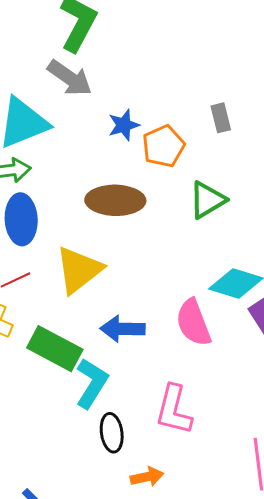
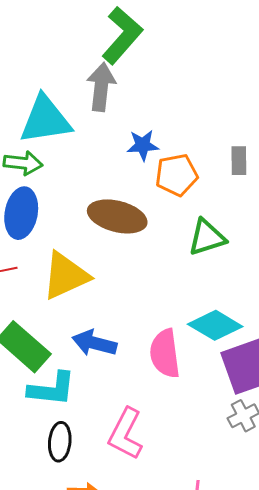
gray arrow: (70, 78) -> (101, 87), turned -132
cyan L-shape: (92, 383) -> (52, 389), turned 51

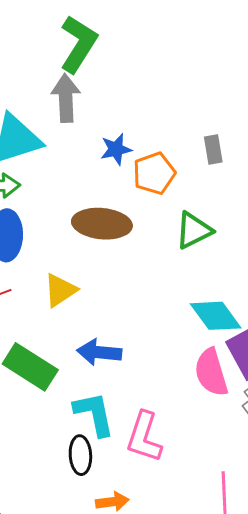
yellow triangle: (66, 276) -> (60, 290), size x0.7
cyan diamond: (215, 325) -> (216, 316), turned 32
pink semicircle: (165, 354) -> (211, 372), moved
cyan L-shape: (52, 389) -> (94, 414), moved, turned -99

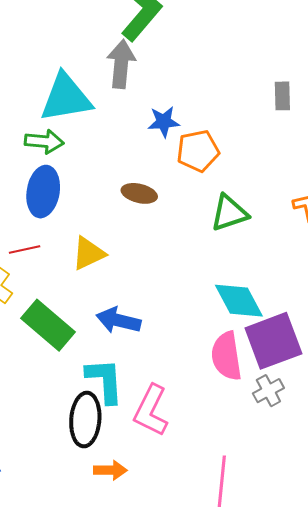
gray rectangle: (213, 149) -> (282, 96), moved
brown ellipse: (102, 224) -> (139, 193), size x0.6
black ellipse: (80, 455) -> (85, 420), size x1.4

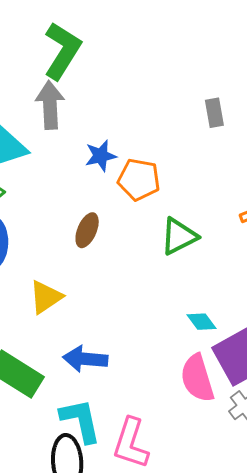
orange pentagon: (198, 151) -> (139, 180), turned 30
brown ellipse: (139, 193) -> (87, 230), turned -72
cyan diamond: (239, 301) -> (201, 322), size x0.6

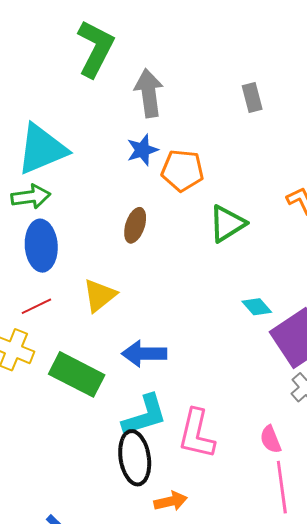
gray arrow: (50, 105) -> (149, 93), moved
pink semicircle: (197, 378) -> (271, 439), moved, size x0.6
cyan L-shape: (81, 421) -> (145, 415), turned 90

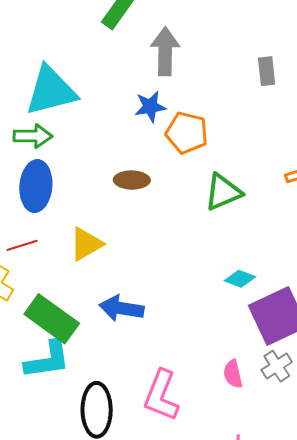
brown ellipse: (135, 225) -> (132, 180), turned 64
cyan diamond: (257, 307) -> (240, 279), turned -36
cyan L-shape: (145, 415) -> (48, 360), moved
pink semicircle: (271, 439) -> (233, 374), moved

